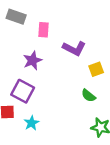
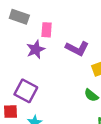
purple star: (33, 60) -> (36, 49), moved

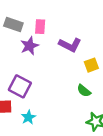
gray rectangle: (19, 17) -> (13, 25), moved

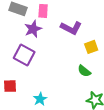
purple square: (20, 86) -> (24, 55), moved
cyan star: (28, 117) -> (40, 99), moved

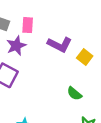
yellow square: (91, 47) -> (85, 57), moved, turned -32

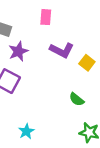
pink rectangle: (28, 25) -> (46, 17), moved

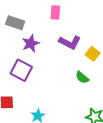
green semicircle: (77, 99) -> (82, 78), moved

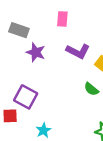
purple star: (31, 43) -> (36, 52), turned -30
purple square: (21, 70) -> (26, 97), moved

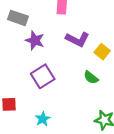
purple square: (26, 97) -> (43, 76), moved, turned 30

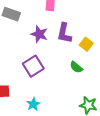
purple L-shape: (77, 39) -> (64, 33), turned 75
purple star: (35, 40) -> (39, 34), moved

